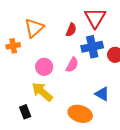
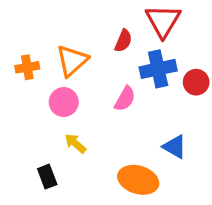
orange triangle: (34, 28) -> (72, 61), moved
pink circle: (44, 67) -> (64, 102), moved
yellow arrow: (42, 92) -> (75, 143), size x0.6

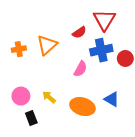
red semicircle: (123, 41) -> (79, 32), turned 32
pink circle: (64, 102) -> (21, 96), moved
orange ellipse: (138, 180) -> (82, 107), moved

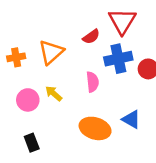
pink semicircle: (80, 69) -> (92, 82), turned -35
pink circle: (21, 96) -> (28, 100), moved
yellow arrow: (49, 97) -> (54, 94), moved

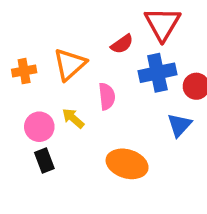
pink semicircle: (92, 82) -> (107, 96), moved
blue triangle: (131, 119) -> (179, 125), moved, turned 42
black rectangle: (32, 143) -> (44, 161), moved

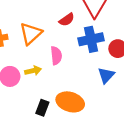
yellow arrow: (73, 118) -> (33, 71), turned 126
black rectangle: (44, 161) -> (42, 108), moved, turned 42

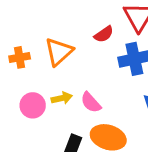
pink semicircle: (56, 56) -> (91, 102), moved, turned 144

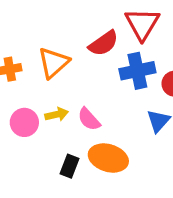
red semicircle: (104, 34) -> (103, 43), size x1.4

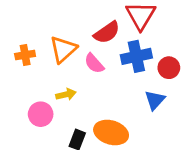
pink semicircle: (89, 119) -> (94, 63), moved
pink circle: (24, 122) -> (41, 114), moved

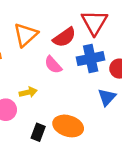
orange triangle: (63, 49) -> (26, 35), moved

